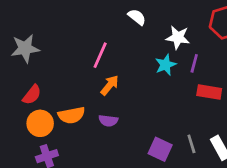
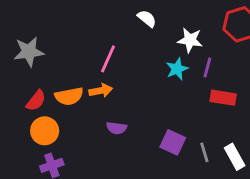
orange arrow: (110, 85) -> (101, 91), moved, turned 40
orange semicircle: (71, 115) -> (69, 96), moved
purple square: (160, 149) -> (173, 142), moved

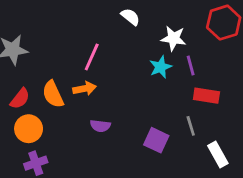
purple line: (207, 67) -> (191, 66), turned -30
orange semicircle: (69, 96) -> (53, 94), turned 76
gray line: (204, 152) -> (191, 126), moved

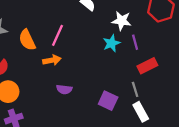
orange semicircle: (53, 94) -> (27, 40), moved
red rectangle: (206, 96) -> (147, 66), turned -36
white rectangle: (218, 155) -> (141, 112), moved

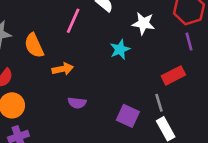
pink line: (58, 35) -> (73, 21), moved
purple line: (135, 42) -> (189, 42), moved
cyan star: (111, 43) -> (120, 49), moved

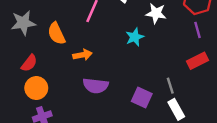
red rectangle: (173, 75) -> (197, 61), moved
purple semicircle: (77, 103) -> (96, 86), size x1.5

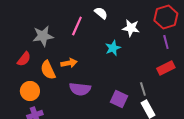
gray star: (23, 23) -> (43, 36), moved
orange semicircle: (56, 34) -> (48, 70), moved
red semicircle: (29, 63) -> (24, 59), moved

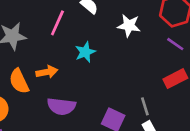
purple line: (166, 42) -> (175, 44), turned -40
cyan star: (113, 48) -> (85, 52), moved

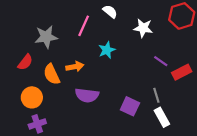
purple line: (175, 44) -> (161, 61), moved

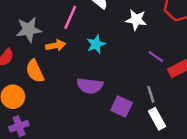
orange arrow: (75, 67) -> (56, 45), moved
purple semicircle: (87, 95) -> (90, 86), moved

